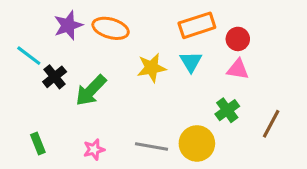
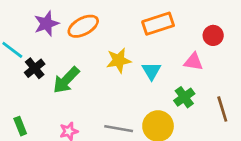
orange ellipse: (111, 28) -> (83, 26), turned -44
red circle: (238, 39) -> (213, 35), moved
cyan triangle: (191, 62) -> (151, 71), moved
brown line: (271, 124) -> (222, 109), turned -45

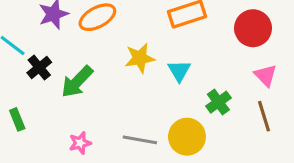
red circle: (213, 35) -> (253, 28), size x1.5
pink triangle: (193, 62) -> (266, 75), moved, turned 36
green rectangle: (20, 126) -> (17, 119), moved

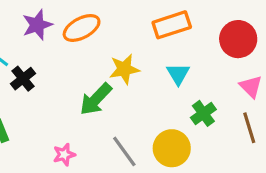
cyan triangle: (179, 71) -> (178, 74), moved
green arrow: (77, 82) -> (96, 99), moved
gray line: (140, 140) -> (124, 151), turned 44

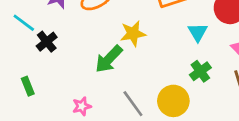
cyan triangle: (178, 74) -> (198, 32), moved

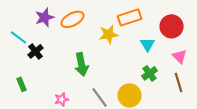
yellow star: (133, 34) -> (109, 34), moved
green arrow: (109, 59) -> (82, 64), turned -55

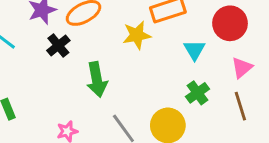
black cross: (36, 51) -> (58, 45), moved
pink triangle: (180, 56) -> (242, 68), turned 35

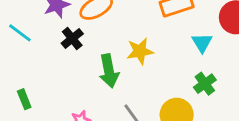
yellow star: (137, 35) -> (140, 51), moved

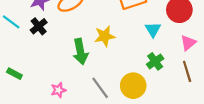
black cross: (72, 38) -> (39, 26), moved
green rectangle: (24, 99) -> (14, 74), turned -40

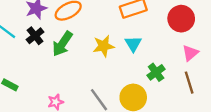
cyan triangle: (153, 30) -> (133, 44), moved
green arrow: (80, 52) -> (62, 44), moved, turned 45

